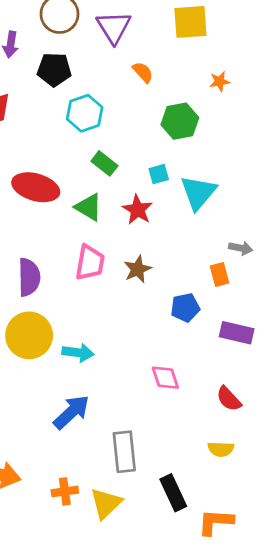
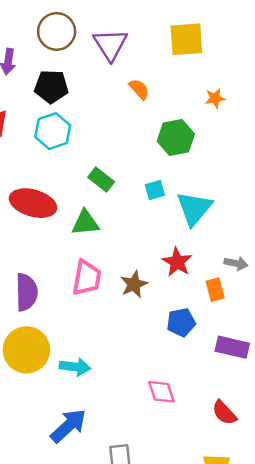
cyan hexagon: (85, 113) -> (53, 131), moved
green triangle: (89, 207) -> (85, 223), turned -36
red star: (138, 210) -> (177, 262), moved

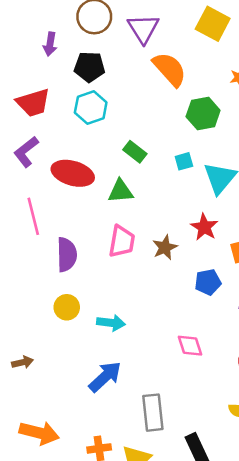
yellow square: (186, 39) -> (213, 24), turned 32
orange semicircle: (139, 89) -> (170, 69), size x1.8
yellow circle: (26, 350) -> (67, 307), size x0.6

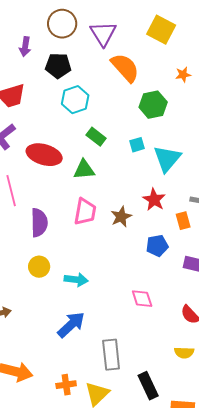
cyan hexagon: (91, 107) -> (75, 100), moved

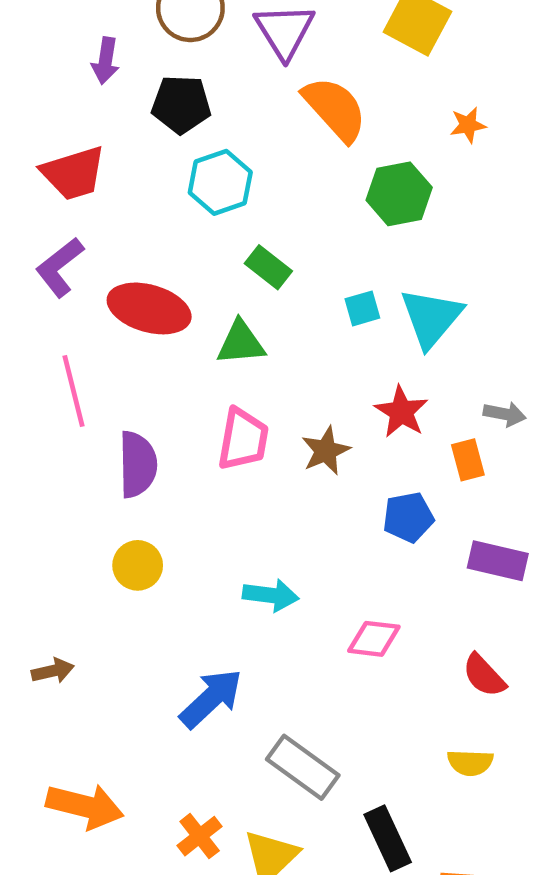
cyan square: (137, 145) -> (362, 308), moved
cyan arrow: (76, 280) -> (271, 595), moved
pink diamond: (142, 299) -> (374, 639), turned -65
gray rectangle: (111, 355) -> (303, 767), turned -48
orange cross: (66, 385) -> (200, 836), turned -30

